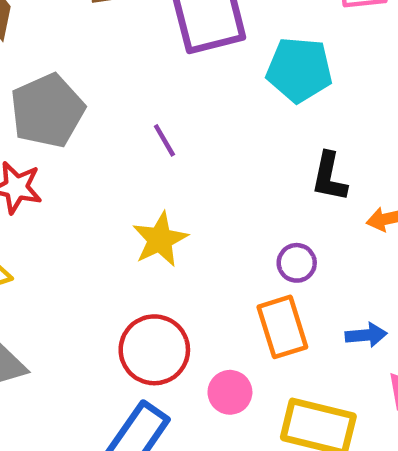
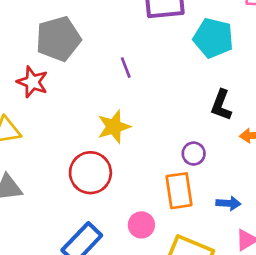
red circle: (154, 350) -> (90, 173), moved

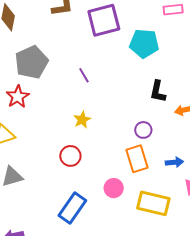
red star: (32, 82) -> (18, 97), turned 30
yellow star: (114, 127) -> (82, 120), size x0.7
red circle: (90, 173) -> (70, 156), size x0.7

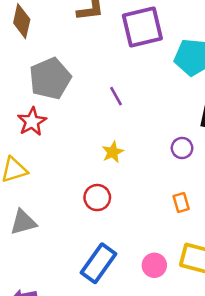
purple circle: (143, 130) -> (182, 148), moved
orange rectangle: (137, 159) -> (181, 202), size x0.6
pink circle: (114, 188) -> (154, 265), moved

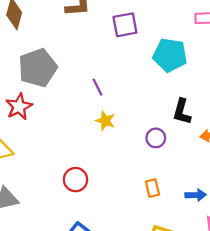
purple square: (142, 27) -> (125, 25), size x0.7
yellow star: (113, 152) -> (105, 121), moved, turned -30

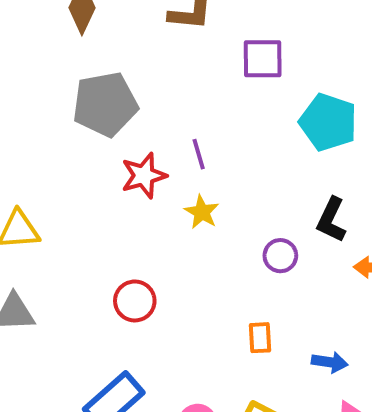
red star: (19, 107) -> (144, 176), moved

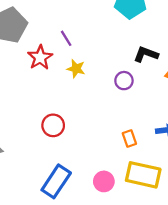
black L-shape: (331, 220) -> (146, 54), turned 100
orange rectangle: (260, 338) -> (129, 138), moved

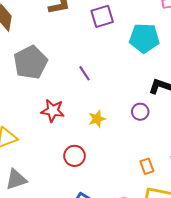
red star: (40, 57) -> (53, 111), moved, turned -30
yellow star: (76, 69) -> (97, 119), moved, turned -30

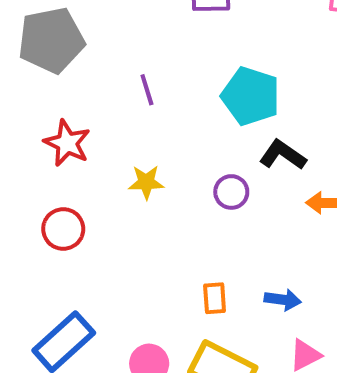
cyan pentagon: (144, 38) -> (251, 96), moved
red circle: (75, 156) -> (63, 229), moved

